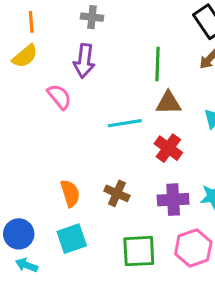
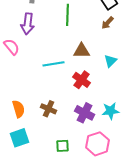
green line: (157, 64) -> (68, 15), moved
purple cross: (173, 200) -> (85, 113), turned 30
green square: (139, 251) -> (63, 146), size x0.6

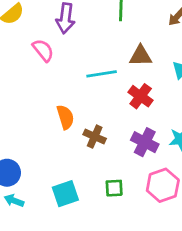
orange semicircle: (19, 109) -> (65, 117), moved
cyan square: (20, 138) -> (65, 194), moved

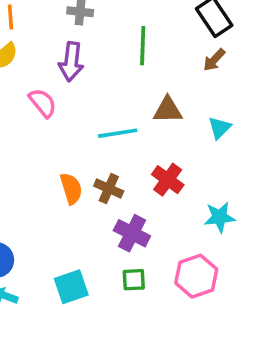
red cross: (141, 96) -> (168, 180), moved
brown cross: (95, 137) -> (109, 189), moved
purple cross: (145, 142) -> (132, 233), moved

